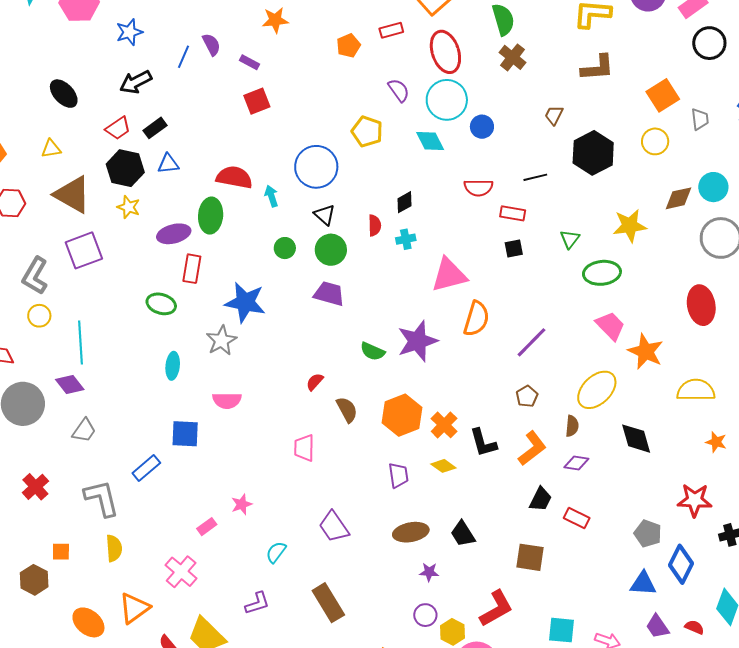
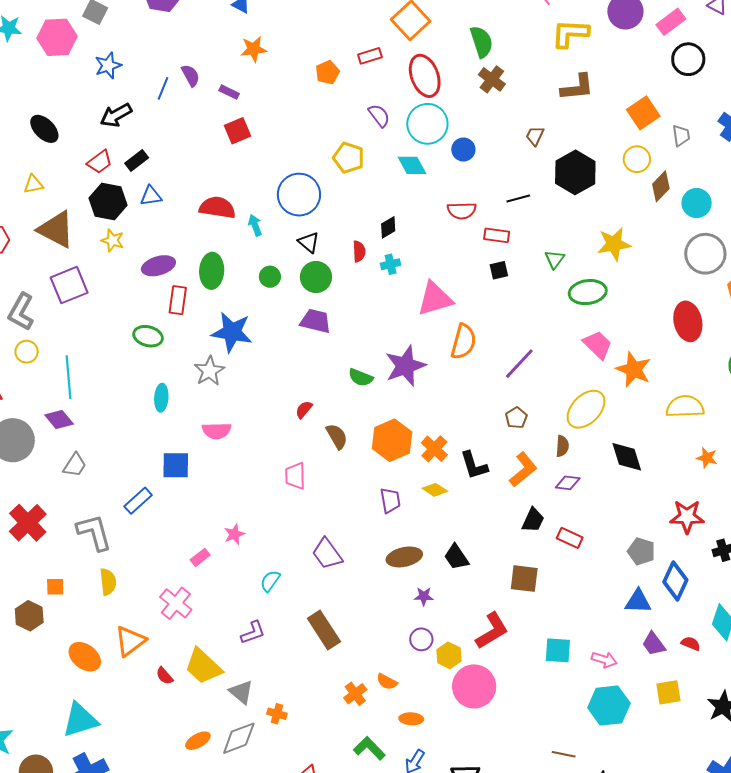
brown diamond: (678, 198) -> (661, 186), moved, turned -32
green ellipse: (211, 216) -> (212, 271), moved
red cross: (35, 487) -> (28, 523), size x1.4

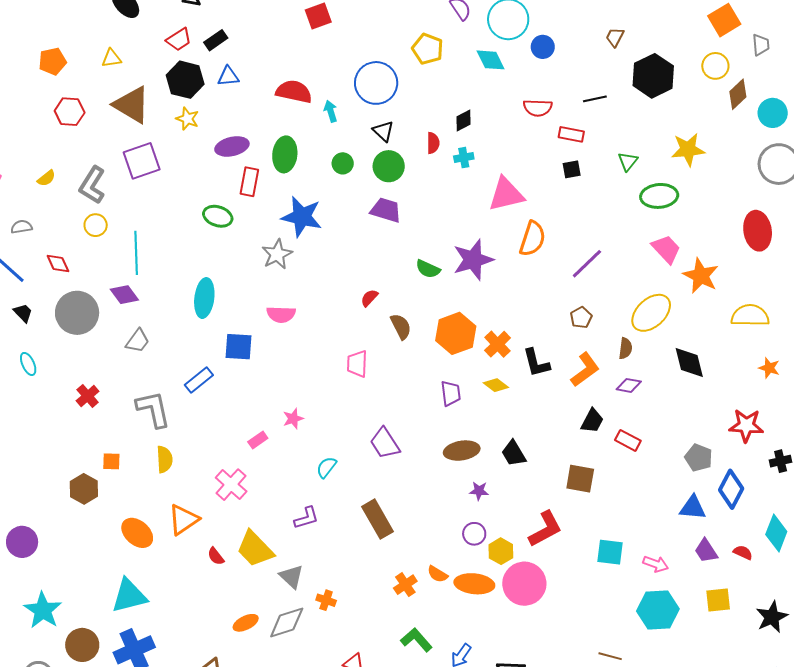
cyan ellipse: (161, 398) -> (204, 298), moved, size x1.4
red cross: (28, 523) -> (88, 396), size x0.6
orange ellipse: (411, 719) -> (474, 584), moved, size x1.6

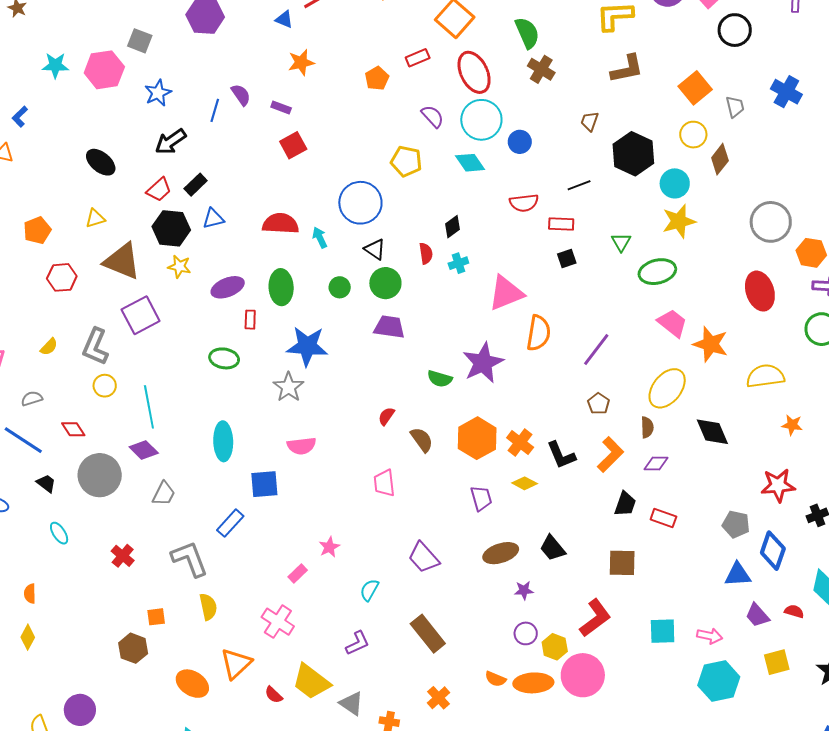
cyan circle: (773, 113) -> (675, 183), moved
red rectangle: (249, 182) -> (250, 320), size x0.7
orange cross: (405, 585) -> (439, 698), moved

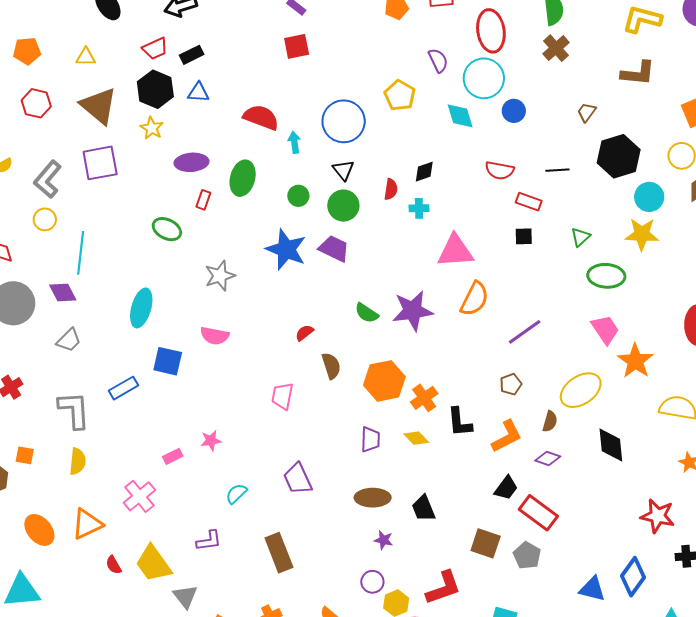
blue star: (307, 346) -> (286, 250), moved
red rectangle: (663, 518) -> (538, 513), size x1.5
gray pentagon: (736, 524) -> (527, 555), moved

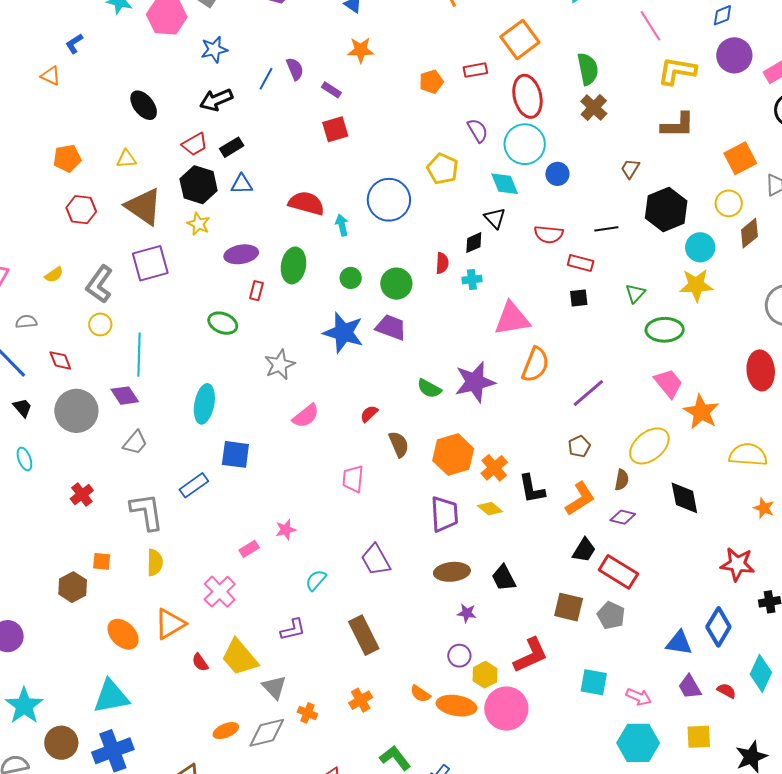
black triangle: (343, 170) -> (495, 218), moved
pink semicircle: (215, 336) -> (306, 416), moved, turned -44
purple trapezoid: (370, 439) -> (444, 514), size x1.4

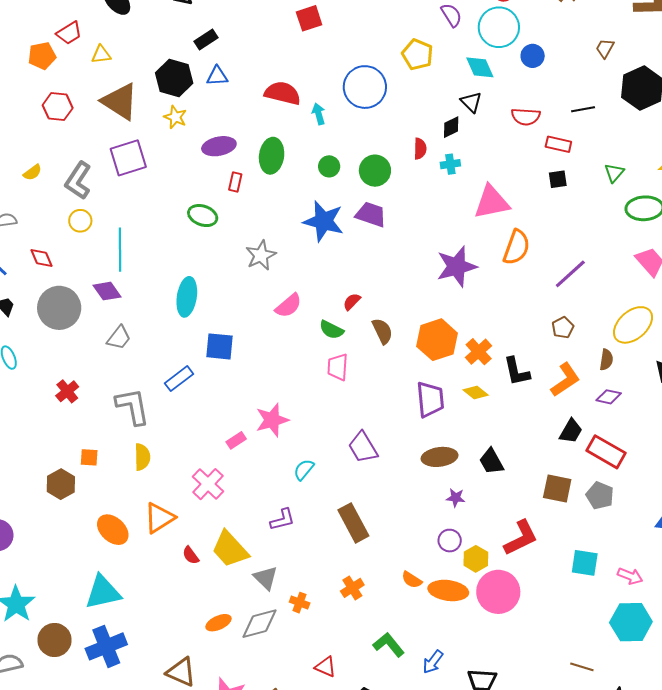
red trapezoid: (195, 144) -> (69, 33), moved
green semicircle: (429, 388) -> (331, 330), moved
pink star: (286, 530) -> (272, 420), size x1.6

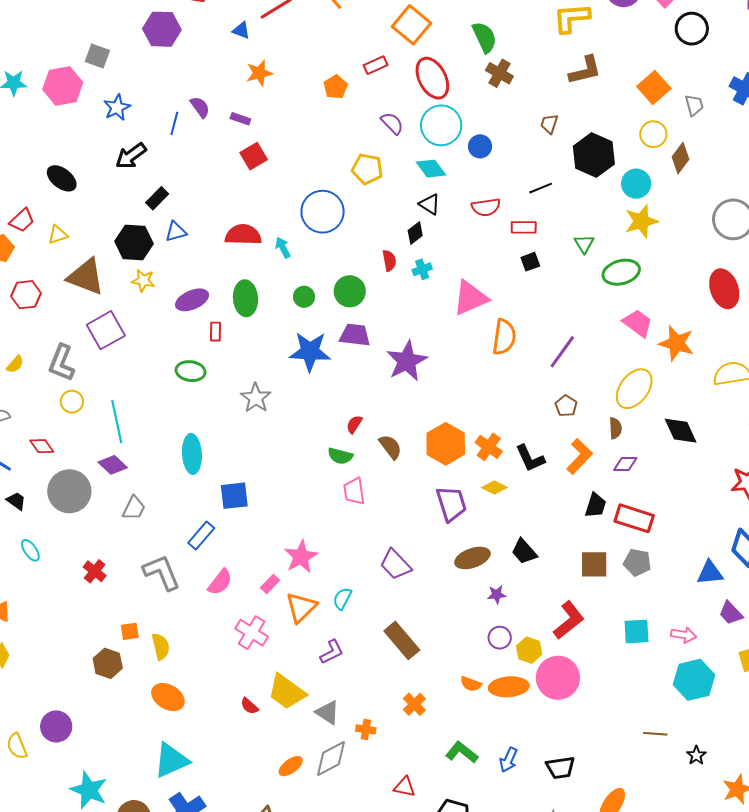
purple star: (457, 267) -> (407, 361), moved
pink semicircle: (289, 306) -> (220, 582), moved
yellow semicircle: (142, 457) -> (161, 647), moved
orange triangle: (159, 518) -> (301, 607), moved

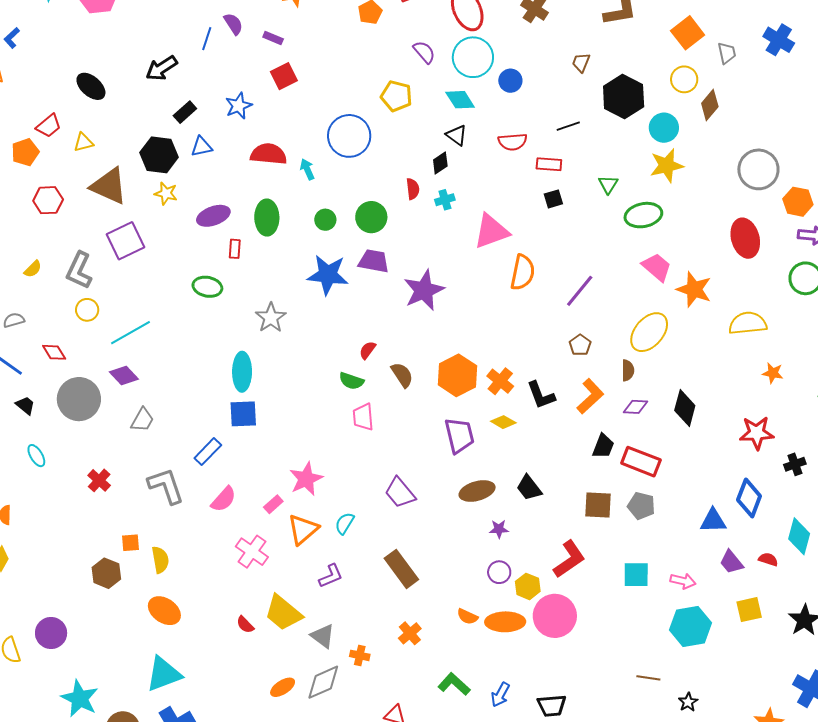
blue star: (117, 108) -> (239, 106), moved
cyan line: (117, 422) -> (131, 333), turned 69
black diamond: (681, 431) -> (685, 408), moved, turned 36
cyan ellipse: (192, 454) -> (242, 372), moved

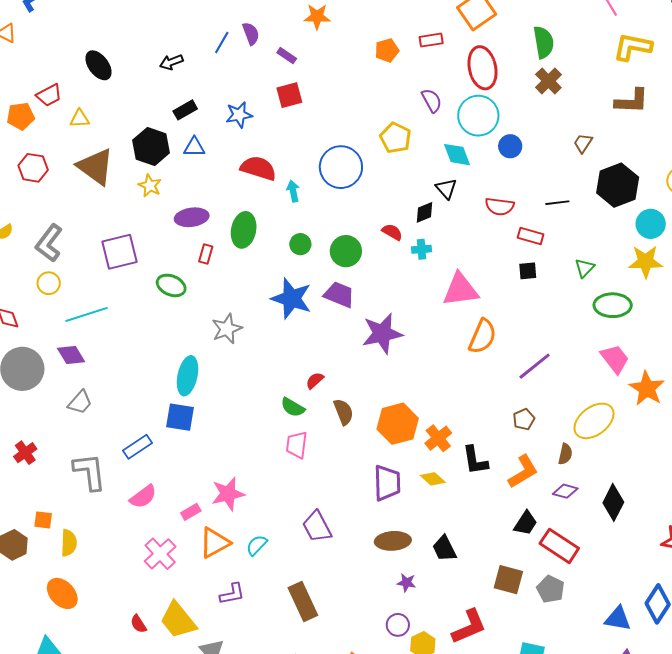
black arrow: (161, 68) -> (171, 62), size x0.7
red semicircle: (413, 189) -> (392, 232), turned -65
purple square: (125, 241) -> (120, 252), moved

